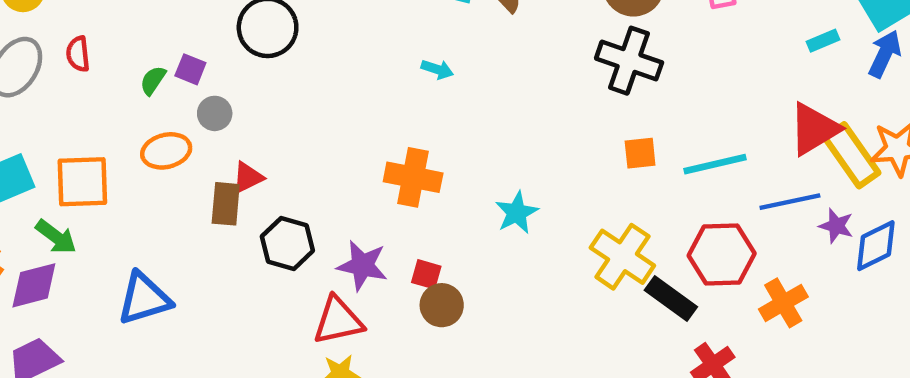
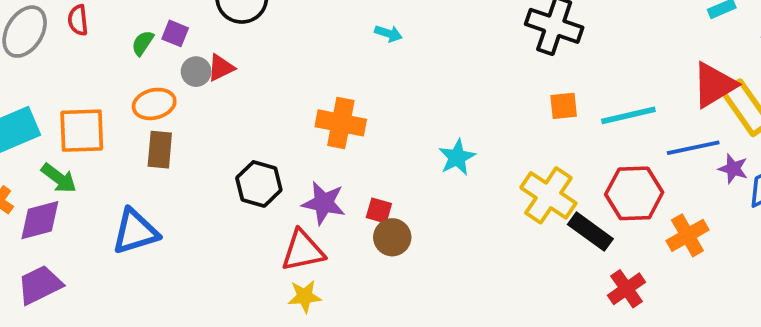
red triangle: (248, 177) -> (221, 68), moved
orange cross: (413, 177) -> (341, 123), moved
brown rectangle: (226, 204) -> (160, 150), moved

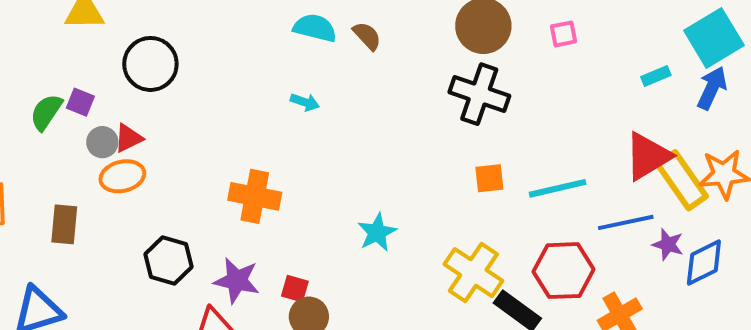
green semicircle: (143, 43) -> (46, 112), size x1.4
orange ellipse: (154, 104) -> (122, 176), moved

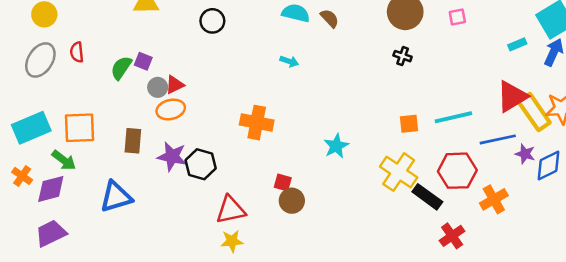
black circle: (150, 64) -> (212, 21), moved, size x0.7
black cross: (479, 94) -> (403, 56), size x0.5
orange square: (489, 178) -> (409, 124), moved
purple star: (237, 281) -> (172, 156), moved

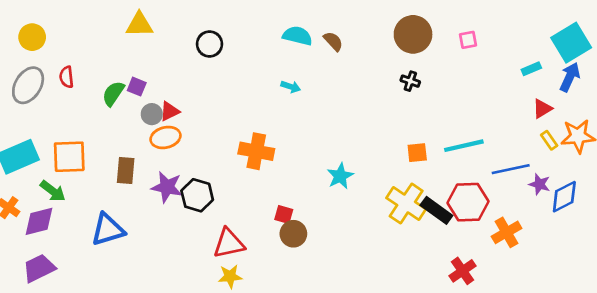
red triangle: (512, 96) -> (542, 109), moved, size x0.6
yellow rectangle: (534, 112) -> (549, 140), size x0.5
black rectangle: (427, 197) -> (436, 210), moved

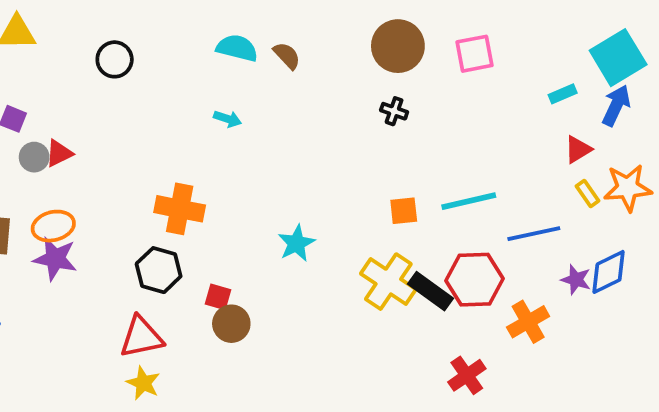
pink square: (468, 40) -> (474, 54), size x1.5
orange ellipse: (166, 137) -> (53, 226), moved
purple star: (540, 184) -> (576, 280), moved
black hexagon: (197, 195) -> (159, 270), moved
yellow star: (230, 276) -> (143, 383), turned 30

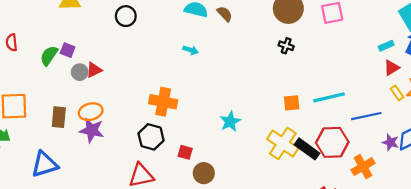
cyan rectangle: (563, 94) -> (386, 46), moved
brown circle: (231, 324) -> (204, 173), moved

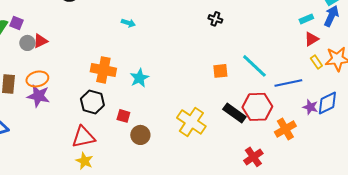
cyan line: (329, 97) -> (254, 66), turned 56
cyan star: (230, 122) -> (139, 78), moved
yellow cross: (283, 143) -> (191, 122), moved

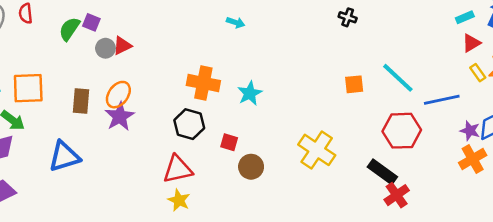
orange ellipse: (37, 79) -> (118, 95), turned -40
purple star: (38, 96) -> (120, 116), turned 30
black rectangle: (234, 113) -> (382, 172), moved
orange cross: (285, 129) -> (473, 159), moved

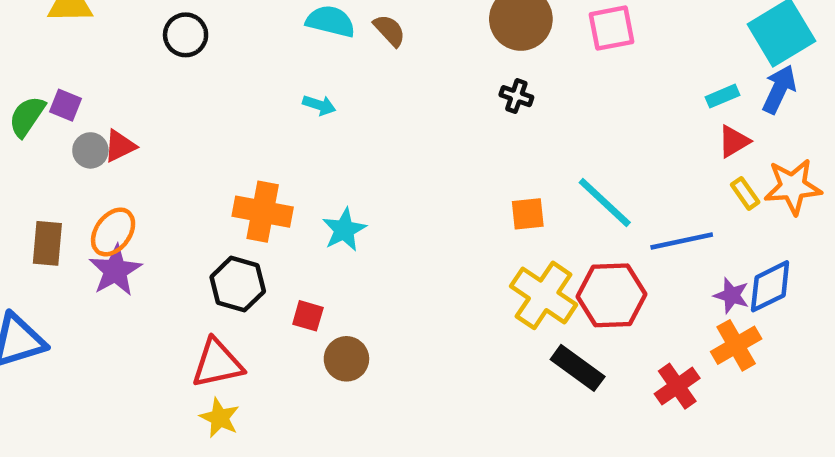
yellow cross: (317, 150) -> (544, 295), moved
red cross: (397, 195) -> (677, 386), moved

